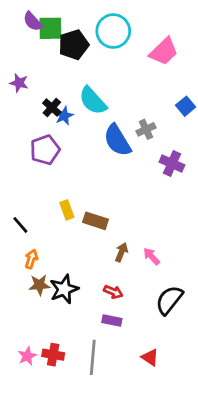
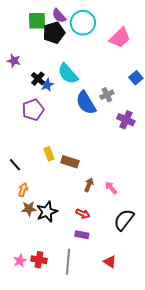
purple semicircle: (33, 21) -> (59, 16), moved

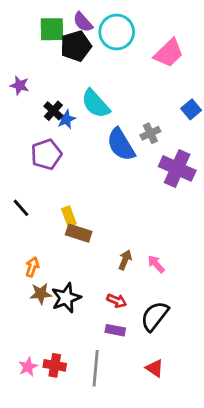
purple cross: (126, 120) -> (177, 168), size x1.4
brown rectangle: (70, 162) -> (79, 233), moved
black line: (15, 165) -> (21, 208), moved
black semicircle: (124, 220) -> (155, 316), moved

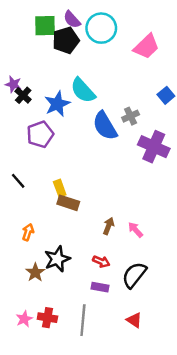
purple star: (20, 85) -> (13, 84), moved
black cross: (53, 111) -> (23, 95), moved
blue star: (66, 119) -> (57, 104), size x1.5
brown star: (41, 294) -> (35, 272), moved, turned -30

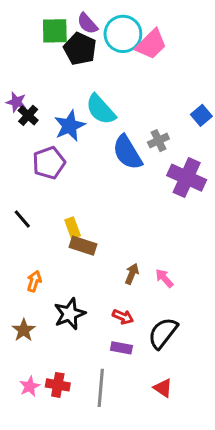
black pentagon: (66, 40) -> (80, 49), turned -30
pink trapezoid: (146, 46) -> (151, 44), moved
brown star: (35, 272) -> (24, 330), moved

